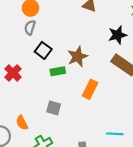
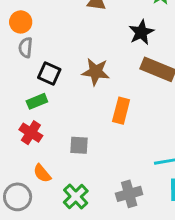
brown star: (78, 57) -> (96, 72), turned -30
green rectangle: (58, 71) -> (37, 101), moved
red cross: (13, 73) -> (31, 133), moved

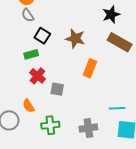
gray semicircle: (25, 48) -> (28, 15), turned -48
red cross: (31, 133) -> (37, 76), moved
green cross: (76, 197) -> (50, 125), turned 30

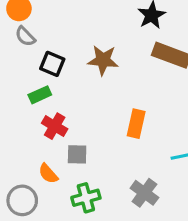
orange rectangle: (90, 68) -> (136, 124), moved
gray square: (57, 89) -> (77, 154), moved
gray cross: (88, 128) -> (144, 193), turned -36

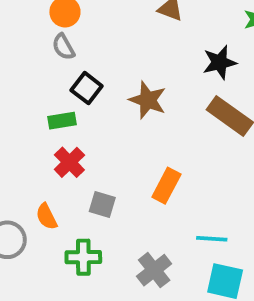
gray square: (77, 154) -> (102, 205), moved

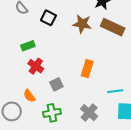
black square: (87, 88) -> (48, 18), moved
brown star: (148, 100) -> (82, 24), moved
gray square: (102, 205) -> (56, 84), turned -32

